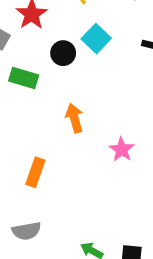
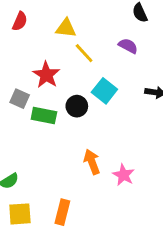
green rectangle: (24, 78) -> (44, 116), moved
pink star: (122, 150) -> (123, 175), moved

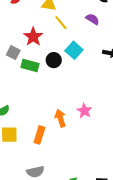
orange arrow: (92, 162) -> (60, 118), moved

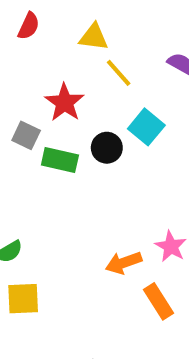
orange arrow: (60, 118) -> (124, 263), turned -90
orange rectangle: (39, 135) -> (158, 301), moved, turned -48

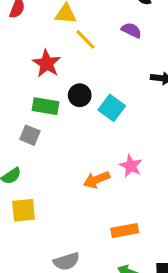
cyan square: (146, 127) -> (112, 108), moved
gray square: (26, 135) -> (30, 135), moved
orange rectangle: (158, 301) -> (125, 230), moved, turned -65

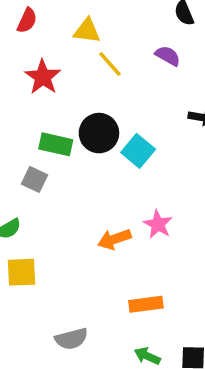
red star: (47, 63) -> (43, 77), moved
black circle: (80, 95) -> (99, 133), size x1.4

